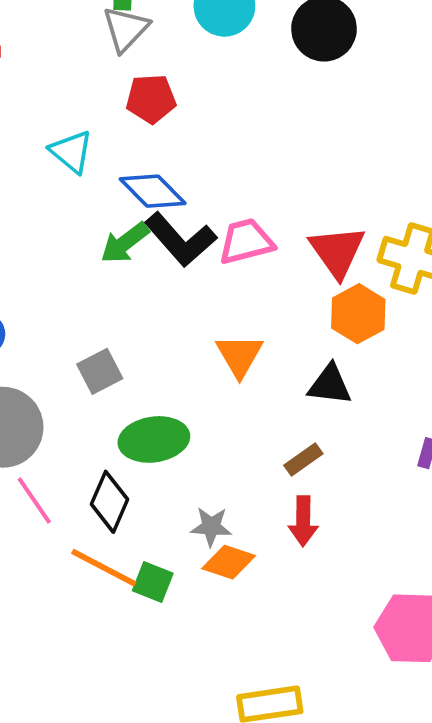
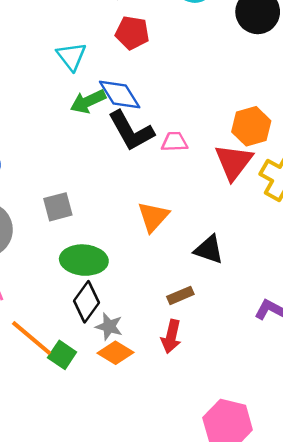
pink trapezoid: (246, 241) -> (174, 142), size x0.7
green arrow: (125, 243) -> (88, 101), moved
orange hexagon: (358, 314) -> (251, 126), moved
black diamond: (109, 502) -> (86, 302), moved

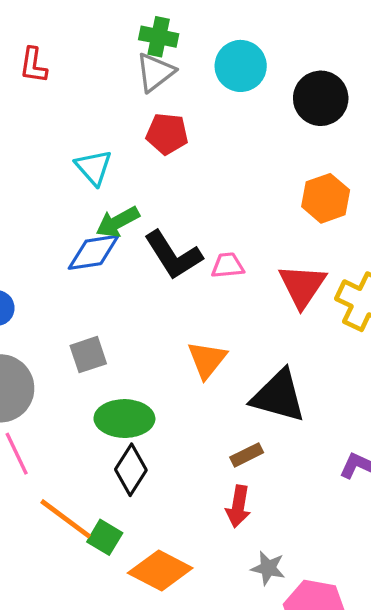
blue diamond: (120, 95) -> (93, 252), moved, turned -63
orange hexagon: (251, 126) -> (326, 198), moved
black triangle: (209, 250) -> (278, 396), size x1.5
gray star: (109, 327) -> (268, 568), moved
orange diamond: (115, 353) -> (160, 571), moved, size x1.4

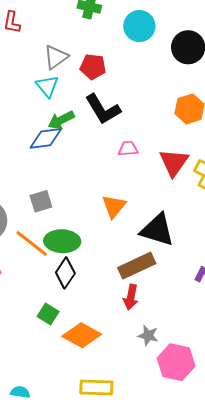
gray triangle: (155, 72) -> (56, 57), moved
black L-shape: (173, 255) -> (103, 109), moved
brown rectangle: (247, 455) -> (137, 266), size x1.8
orange line: (66, 519) -> (32, 243), moved

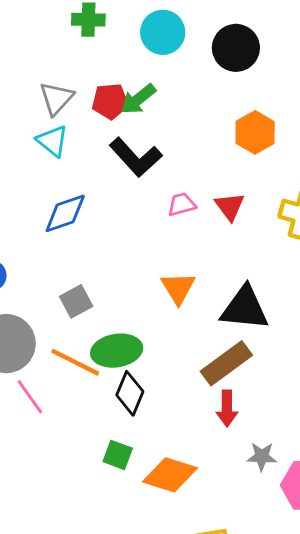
green arrow: (61, 120) -> (138, 99), moved
red triangle: (174, 162) -> (230, 206), moved, size x0.7

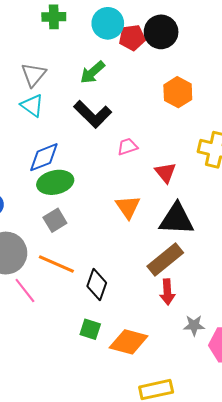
red pentagon: (110, 101) -> (132, 38), moved
red triangle: (230, 206) -> (165, 173), moved
green ellipse: (117, 351) -> (55, 182), moved

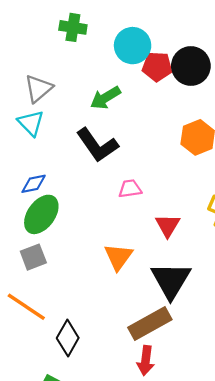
blue diamond: (44, 157) -> (34, 184), size x0.7
green ellipse: (55, 182) -> (41, 214), turned -52
black triangle: (177, 219) -> (171, 280), turned 48

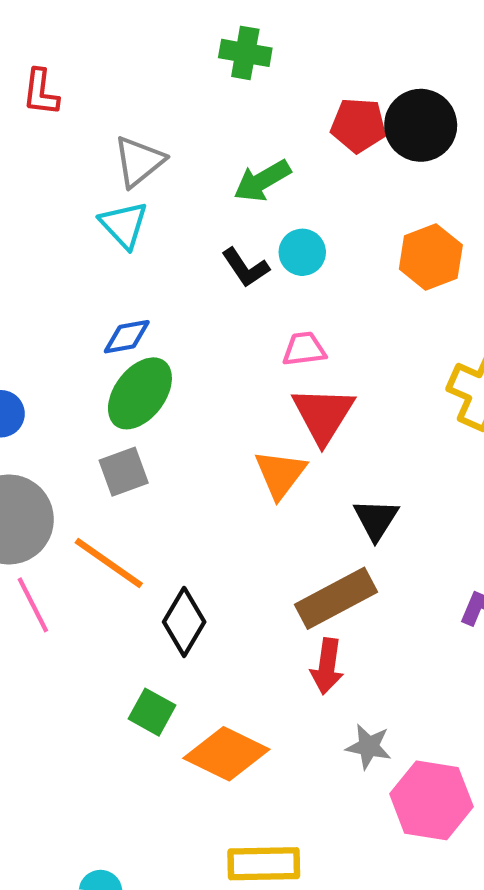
green cross: (73, 27) -> (245, 53), moved
cyan circle: (133, 46) -> (302, 252), moved, size x0.7
black L-shape: (97, 145) -> (245, 268), size x0.6
red triangle: (168, 225) -> (323, 415), moved, size x1.4
black triangle: (171, 280) -> (376, 519), size x0.6

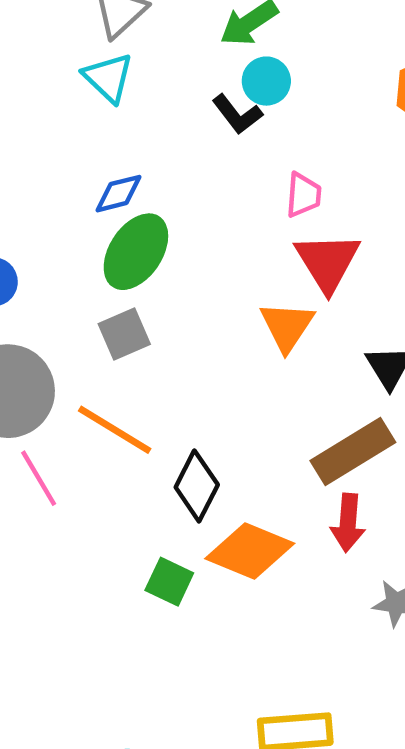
cyan circle: (302, 252) -> (266, 81), moved
pink trapezoid: (304, 349) -> (303, 195), turned 105
orange diamond: (226, 754) -> (250, 551), moved

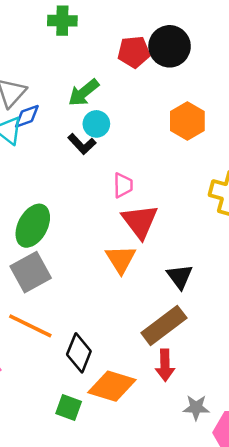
blue diamond: (119, 194) -> (27, 116), moved
gray square: (124, 334) -> (31, 272), size x1.4

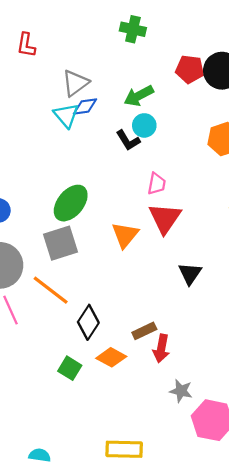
orange triangle: (121, 259) -> (125, 235), moved
brown rectangle: (164, 325) -> (144, 331), moved, size x0.6
orange diamond: (112, 386) -> (111, 357), size x0.7

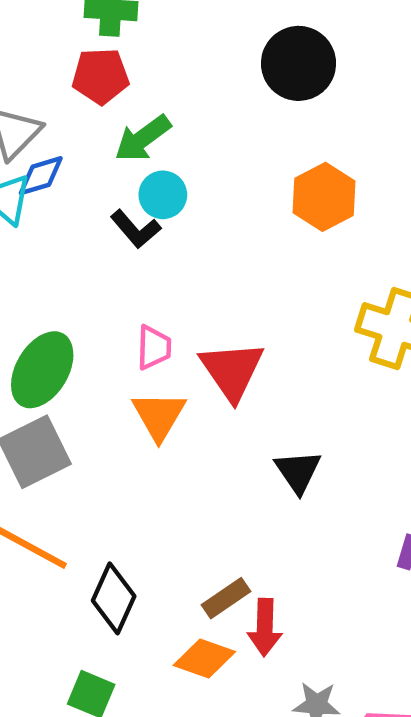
red pentagon: (190, 69) -> (101, 76), moved
pink trapezoid: (157, 184) -> (154, 347), moved
orange diamond: (111, 357) -> (204, 659), moved

